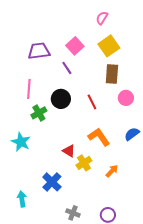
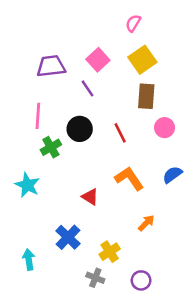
yellow cross: (84, 163) -> (110, 252), moved

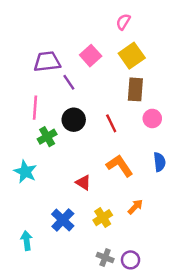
purple line: (87, 88) -> (69, 82), moved
blue semicircle: (172, 175) -> (160, 162), turned 120
yellow cross: (110, 252) -> (103, 218), moved
gray cross: (95, 278) -> (105, 258), moved

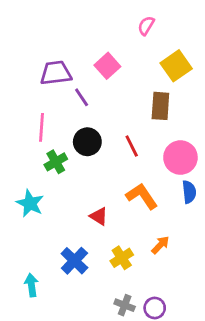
yellow square: (132, 56) -> (176, 66), moved
pink circle: (152, 118) -> (180, 158), moved, size x1.5

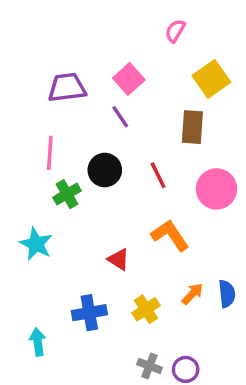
purple line: (82, 97) -> (120, 117), moved
blue semicircle: (189, 192) -> (227, 294), moved
blue cross: (74, 261) -> (89, 313), turned 36

